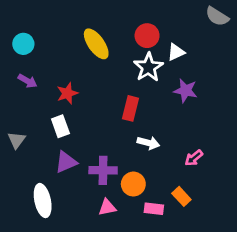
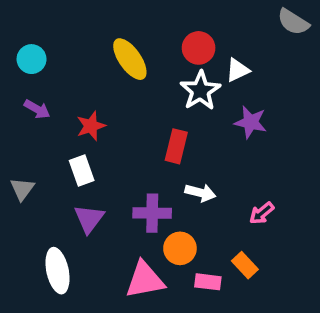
purple triangle: (66, 162) -> (89, 219), turned -30
purple cross: (103, 170) -> (152, 213), moved
pink triangle: (107, 207) -> (145, 280), size x1.6

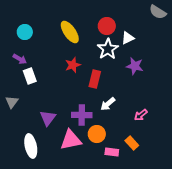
cyan circle: (32, 59) -> (25, 32), moved
red star: (91, 126) -> (73, 65), moved
white rectangle: (82, 170) -> (30, 76), moved
white arrow: (200, 193) -> (108, 104), turned 126
pink triangle: (145, 280) -> (71, 140), moved

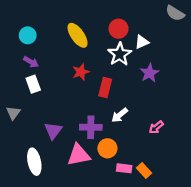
purple arrow: (20, 59) -> (31, 62), moved
purple star: (135, 66) -> (150, 73), turned 30
orange rectangle: (132, 143) -> (144, 171), moved

